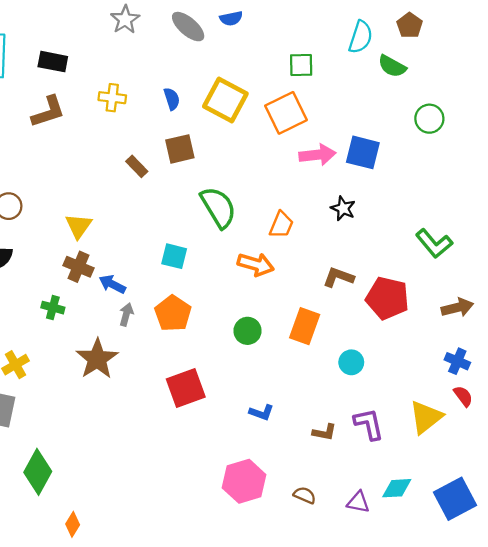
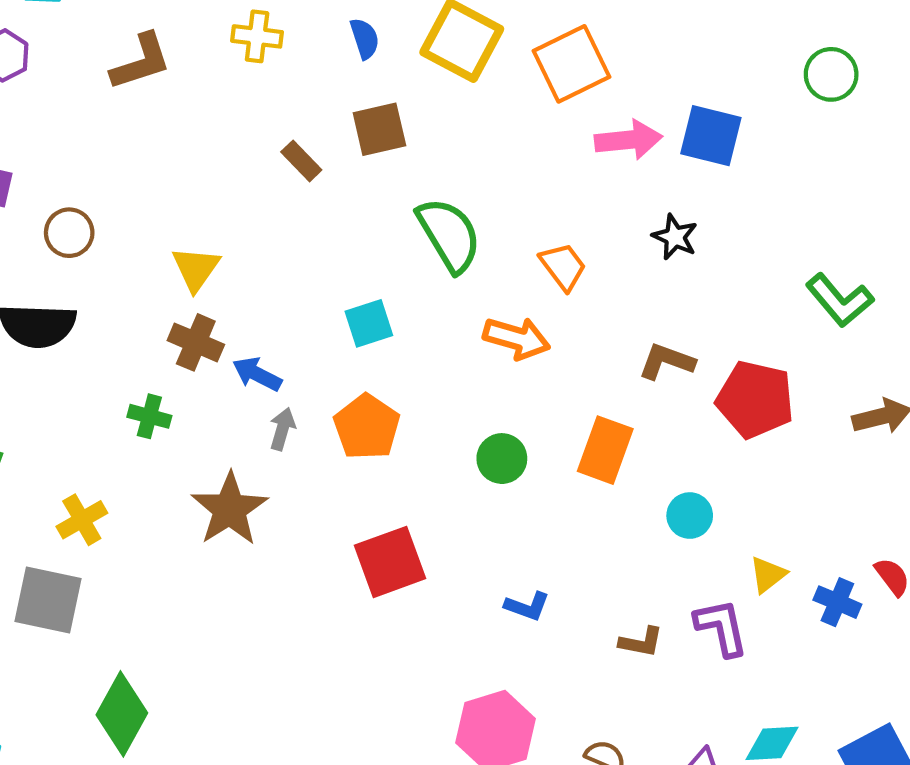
orange trapezoid: (281, 225) -> (563, 266), turned -60
cyan square: (174, 256) -> (369, 323), turned -32
blue cross: (457, 361) -> (837, 602), moved
yellow triangle: (426, 417) -> (768, 575), moved, size x0.6

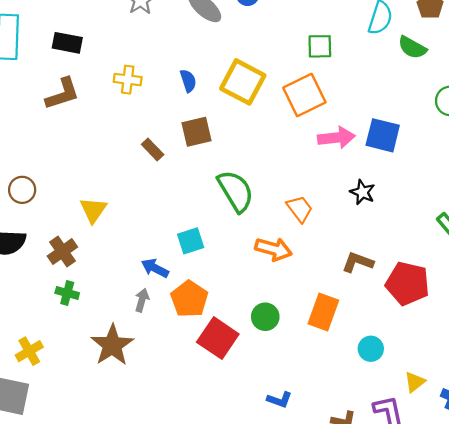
brown cross: (196, 342) -> (62, 252), moved, turned 32
blue arrow: (257, 374) -> (155, 268), moved
red square: (390, 562) -> (218, 338), moved, turned -36

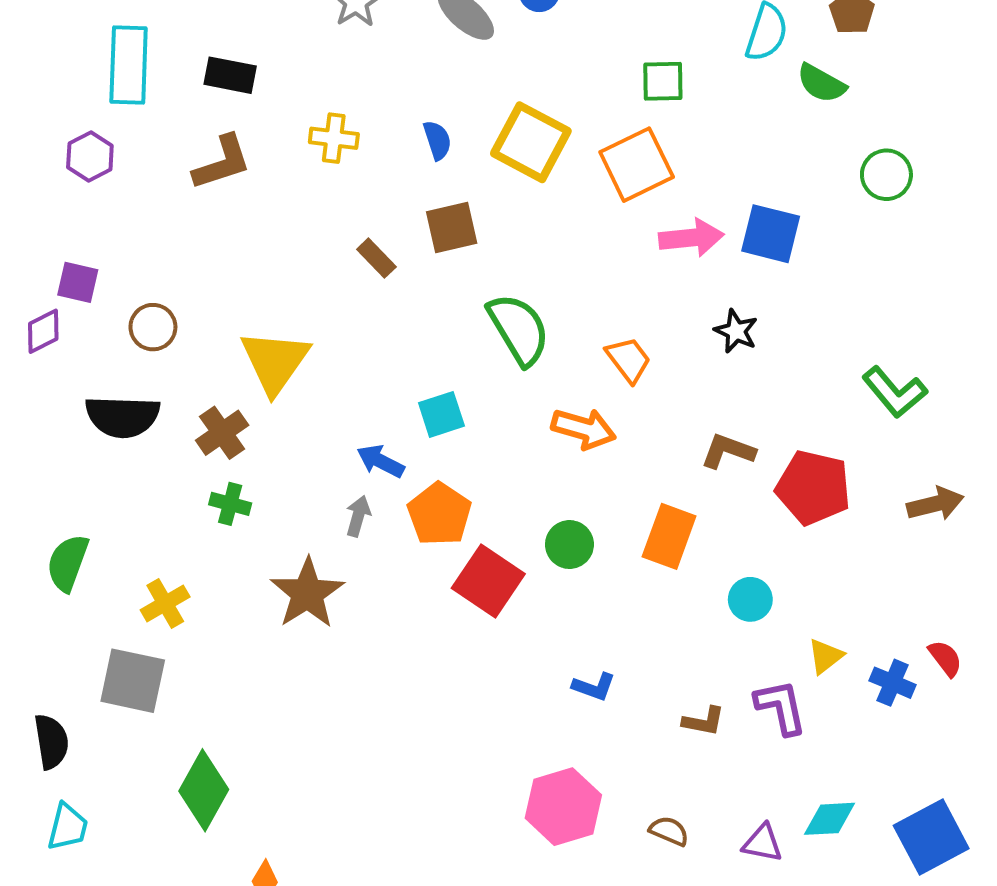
yellow triangle: (93, 210) -> (275, 362), size x1.5

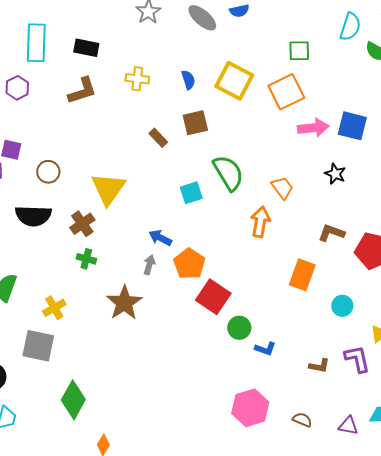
cyan square: (441, 414) -> (191, 193), moved
orange arrow: (584, 429) -> (260, 222), turned -96
green circle: (569, 545) -> (239, 328), moved

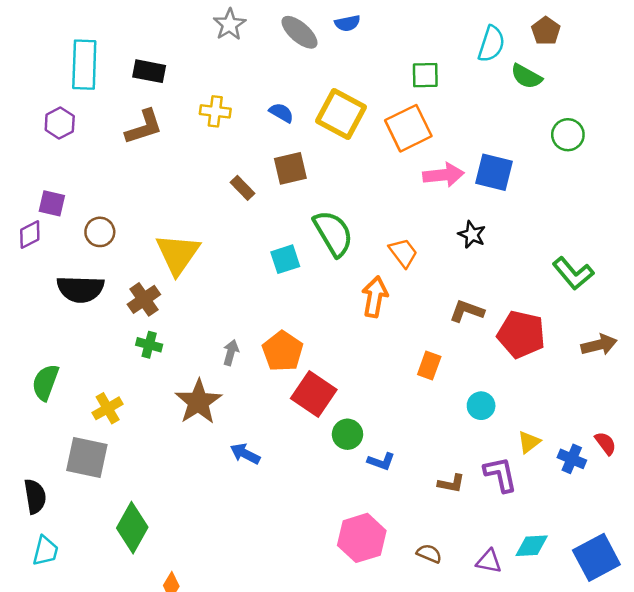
blue semicircle: (188, 80) -> (281, 113), turned -42
blue arrow: (160, 238) -> (245, 454), moved
orange rectangle: (302, 275) -> (429, 365), size x0.7

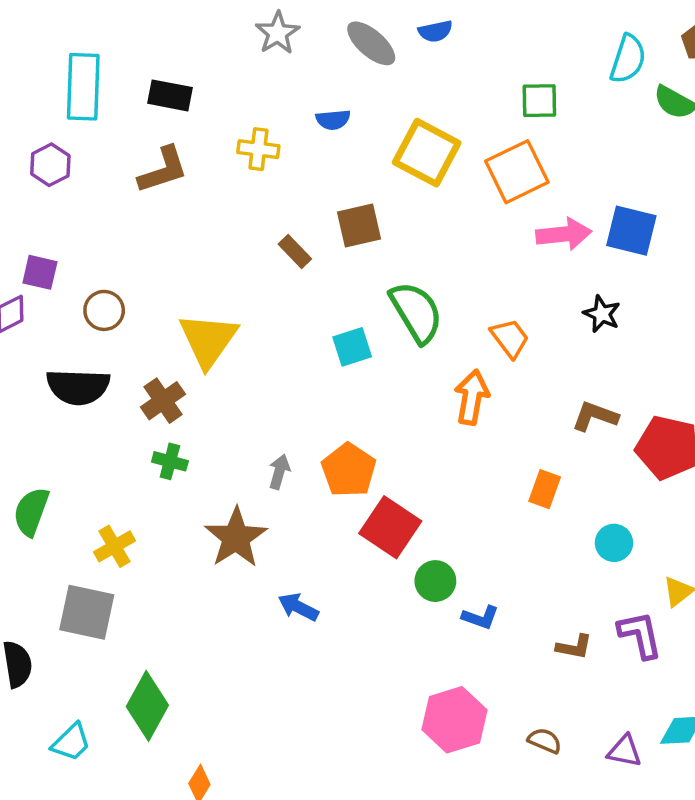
blue semicircle: (281, 113) -> (333, 120), moved, turned 145
cyan trapezoid: (45, 551) -> (71, 742), moved, turned 32

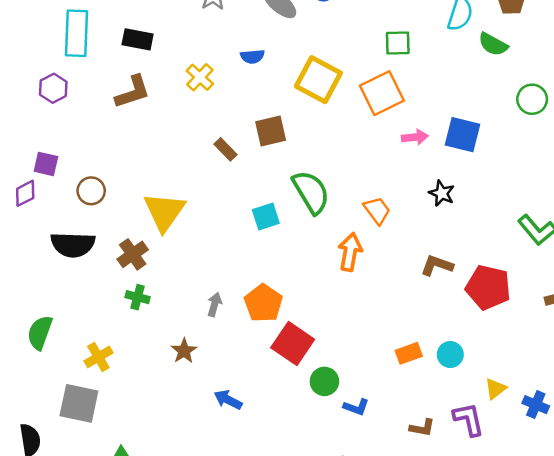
yellow cross: (258, 149) -> (200, 77), turned 36
pink arrow: (564, 234) -> (415, 137), size x0.7
orange rectangle: (545, 489) -> (409, 353), moved, turned 50
brown star: (236, 538) -> (184, 351), size x0.6

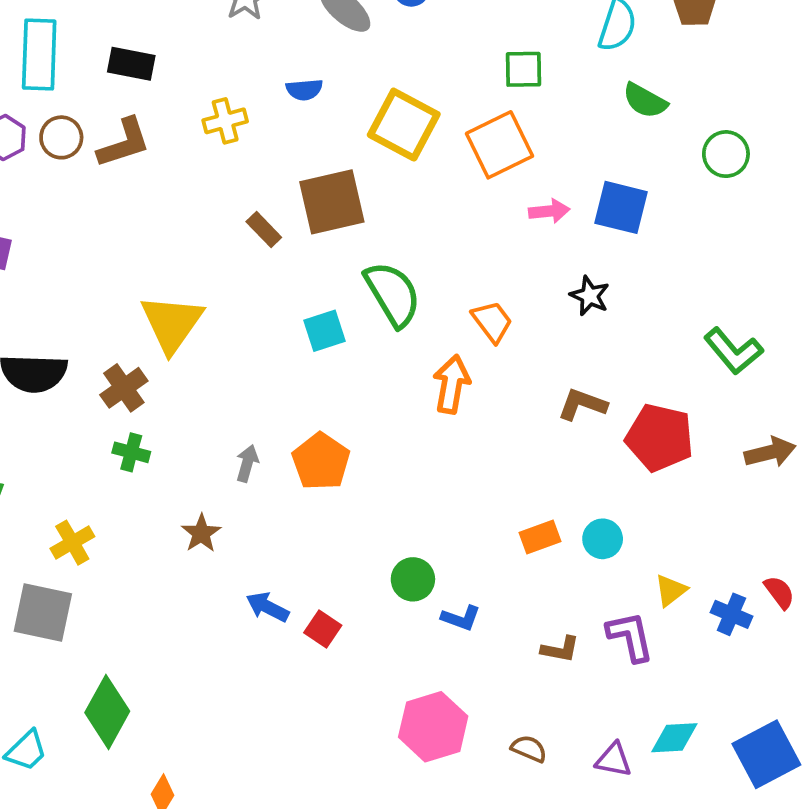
green semicircle: (493, 44) -> (645, 101), moved
yellow cross: (200, 77) -> (225, 121), turned 32
brown square: (271, 131) -> (332, 202), size x1.4
brown circle: (91, 191) -> (61, 137), moved
red square: (293, 344) -> (323, 629), moved, size x0.6

